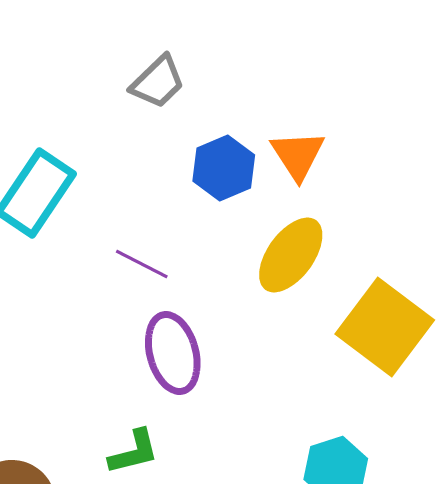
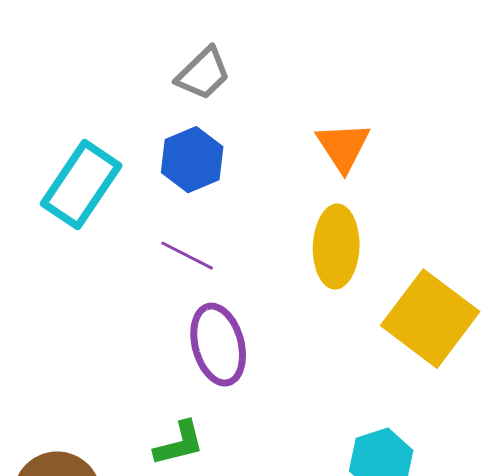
blue hexagon: (224, 168) -> (192, 160), moved
yellow ellipse: (291, 255) -> (336, 247), turned -34

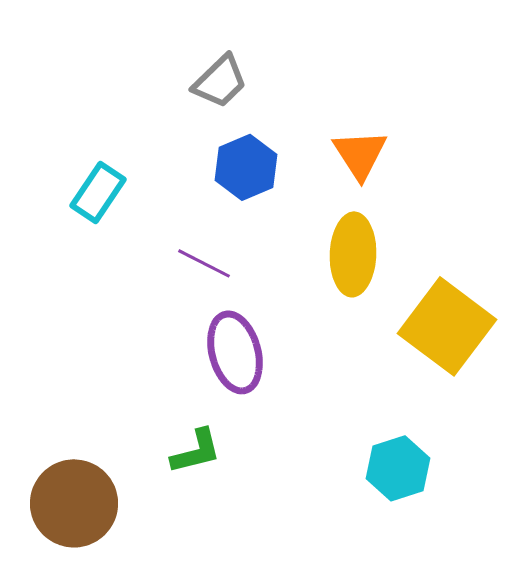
blue hexagon: (192, 160) -> (246, 167), moved
cyan rectangle: (81, 185) -> (98, 192), size x0.7

